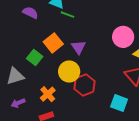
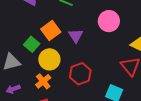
pink circle: (123, 37) -> (109, 21), moved
yellow circle: (69, 71) -> (49, 59), moved

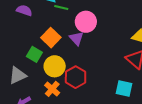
pink circle: (109, 21) -> (86, 22), moved
red hexagon: (80, 74) -> (76, 77), moved

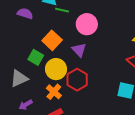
purple triangle: (76, 38) -> (79, 50), moved

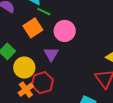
orange square: (52, 40) -> (33, 28), moved
orange cross: (54, 92) -> (26, 90), moved

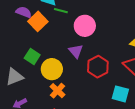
orange square: (33, 28) -> (38, 21), moved
red hexagon: (42, 83) -> (98, 67), moved

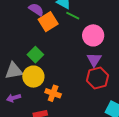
purple triangle: (76, 51) -> (94, 60), moved
yellow circle: (52, 69) -> (33, 77), moved
orange cross: (57, 91) -> (53, 93), turned -35

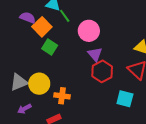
green line: (73, 16) -> (65, 16), turned 40
green square: (35, 55) -> (50, 47), moved

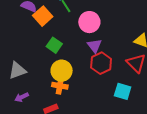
green square: (50, 47) -> (54, 45), moved
yellow circle: (39, 84) -> (62, 71), moved

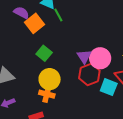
pink circle: (89, 22) -> (100, 58), moved
cyan square: (123, 91) -> (109, 87), moved

